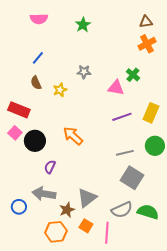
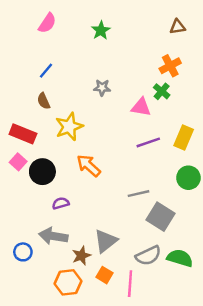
pink semicircle: (39, 19) -> (47, 23), turned -54
orange cross: (147, 44) -> (170, 66), moved
yellow star: (60, 90) -> (69, 127), moved, size x1.6
gray line: (125, 153) -> (139, 194), moved
purple semicircle: (50, 167) -> (61, 203), turned 48

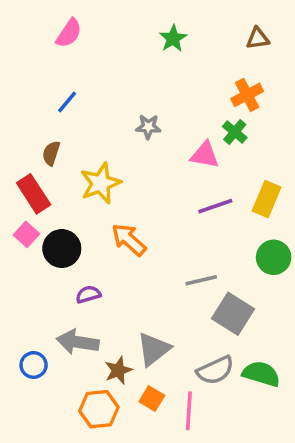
green star: (101, 30) -> (173, 38), moved
brown semicircle: (44, 101) -> (51, 153), moved, turned 42
red rectangle: (23, 134) -> (34, 194), turned 35

